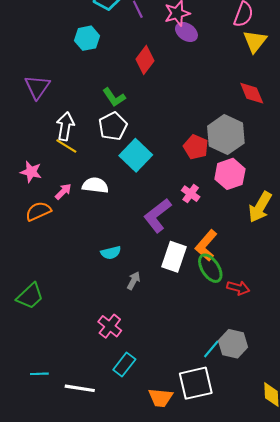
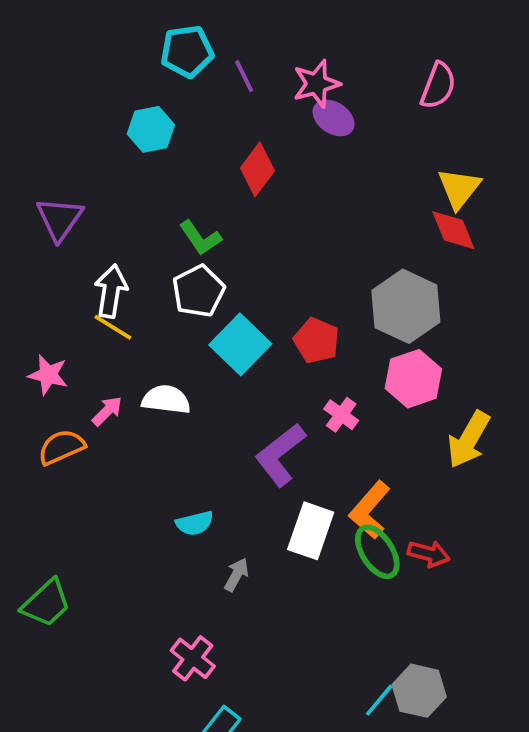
yellow triangle: (255, 41) -> (459, 188), moved
red pentagon: (196, 147) -> (316, 341), moved
red arrow: (238, 288) -> (429, 554), moved

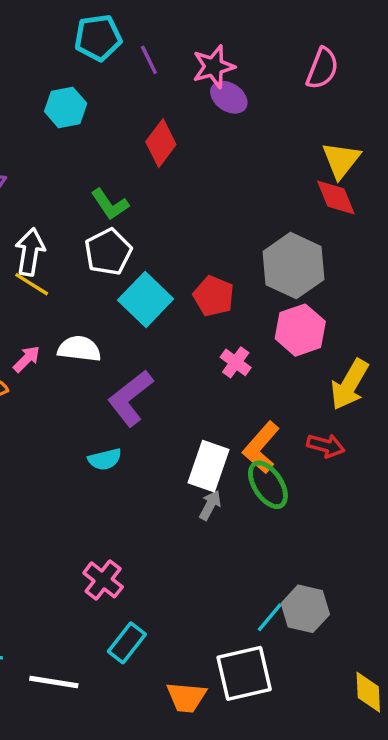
purple L-shape: (280, 455) -> (130, 398), moved
red arrow: (429, 554) -> (326, 446), moved
gray arrow: (237, 575) -> (210, 505), moved

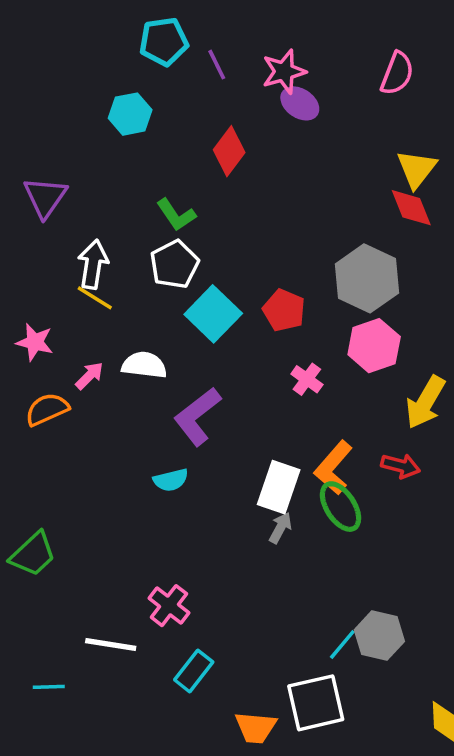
white line: (54, 682) -> (111, 644), moved

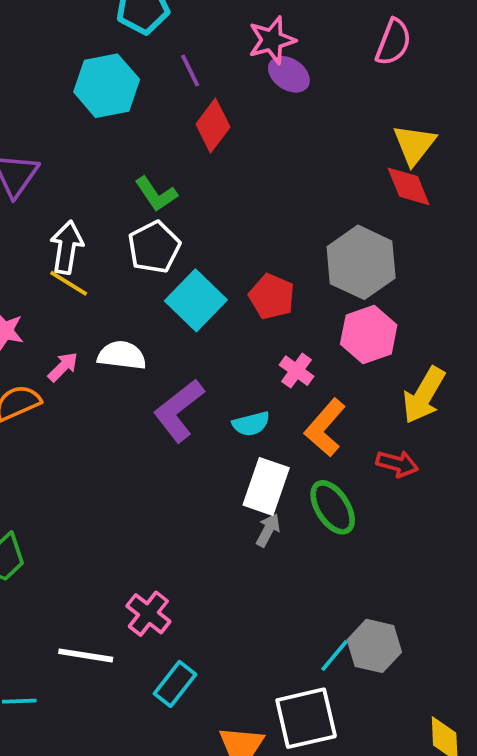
purple line: (217, 65) -> (190, 71), moved
cyan hexagon: (130, 114) -> (107, 86), size x1.4
orange L-shape: (333, 468) -> (325, 428), moved
cyan semicircle: (171, 480) -> (251, 424), moved

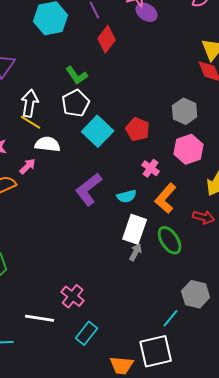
gray hexagon: (361, 262) -> (185, 111), size x0.7
white semicircle: (122, 355) -> (48, 144), moved
gray hexagon: (374, 646) -> (196, 294), moved

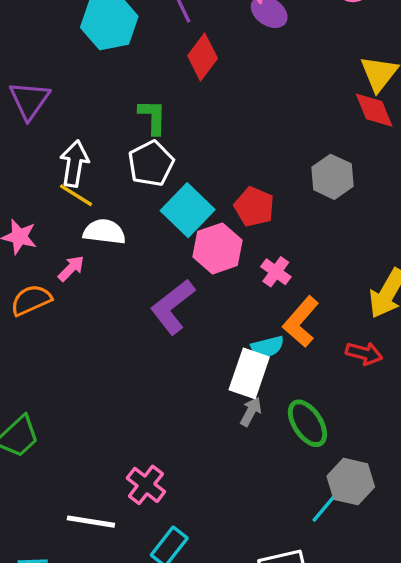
green L-shape: (77, 75) -> (153, 117), turned -145
pink hexagon: (189, 149) -> (218, 248), moved
cyan semicircle: (127, 196) -> (268, 347), moved
green ellipse: (170, 240) -> (307, 423), moved
cyan line: (171, 318) -> (324, 508), moved

